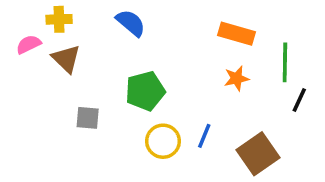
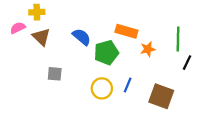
blue semicircle: (131, 23) -> (82, 37), moved
orange rectangle: (237, 34) -> (126, 31), moved
green pentagon: (145, 91) -> (106, 53), moved
brown square: (258, 154) -> (161, 96), turned -35

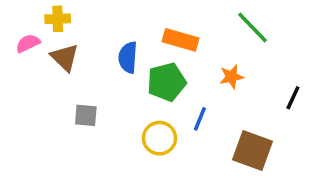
orange rectangle: (126, 31) -> (181, 40), moved
blue semicircle: (82, 37) -> (128, 57), turned -126
green line: (178, 39) -> (253, 28), moved, turned -45
blue line: (128, 85) -> (200, 119), moved

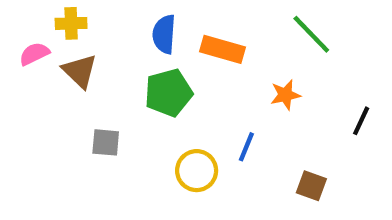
blue semicircle: (128, 57) -> (164, 34), moved
green pentagon: (167, 82) -> (168, 93), moved
brown square: (253, 150) -> (311, 186), size x0.6

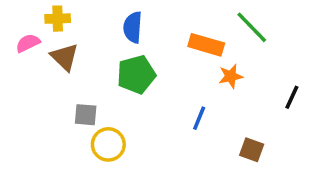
orange rectangle: (223, 49) -> (206, 45), moved
yellow circle: (197, 171) -> (108, 144), moved

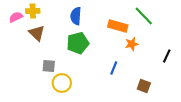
pink semicircle: (28, 43) -> (16, 17), moved

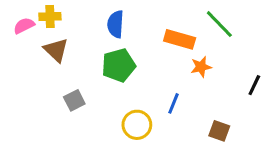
gray square: (49, 66) -> (74, 100), turned -32
yellow circle: (62, 83) -> (137, 125), moved

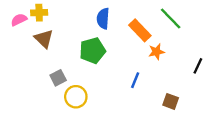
blue semicircle: (116, 24) -> (103, 19), moved
orange rectangle: (180, 39) -> (140, 30), turned 30
yellow circle: (137, 125) -> (76, 97), moved

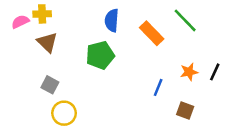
orange star: (156, 52) -> (189, 72), moved
gray square: (58, 78) -> (50, 85), moved, turned -35
blue line: (135, 80) -> (158, 87), moved
yellow circle: (76, 97) -> (64, 113), moved

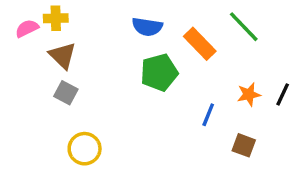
blue semicircle: (112, 20) -> (147, 27), turned -85
green pentagon: (100, 55) -> (159, 72), moved
gray square: (50, 85) -> (66, 93), moved

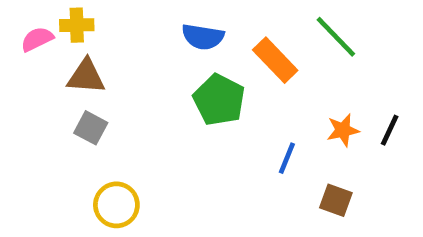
brown triangle: (63, 56) -> (86, 76), turned -40
green pentagon: (159, 72) -> (219, 100), turned -30

